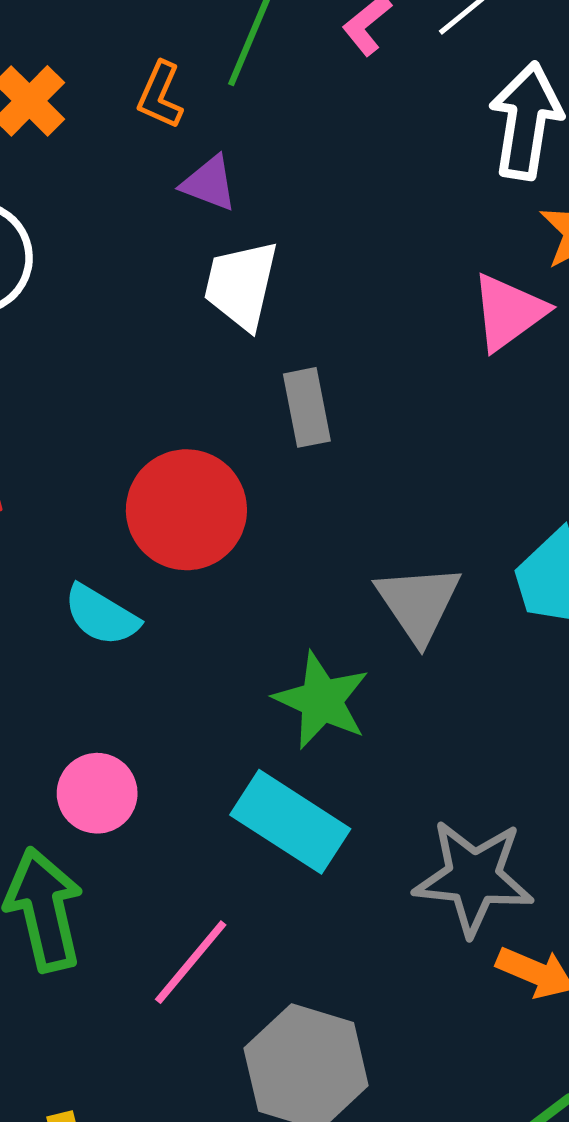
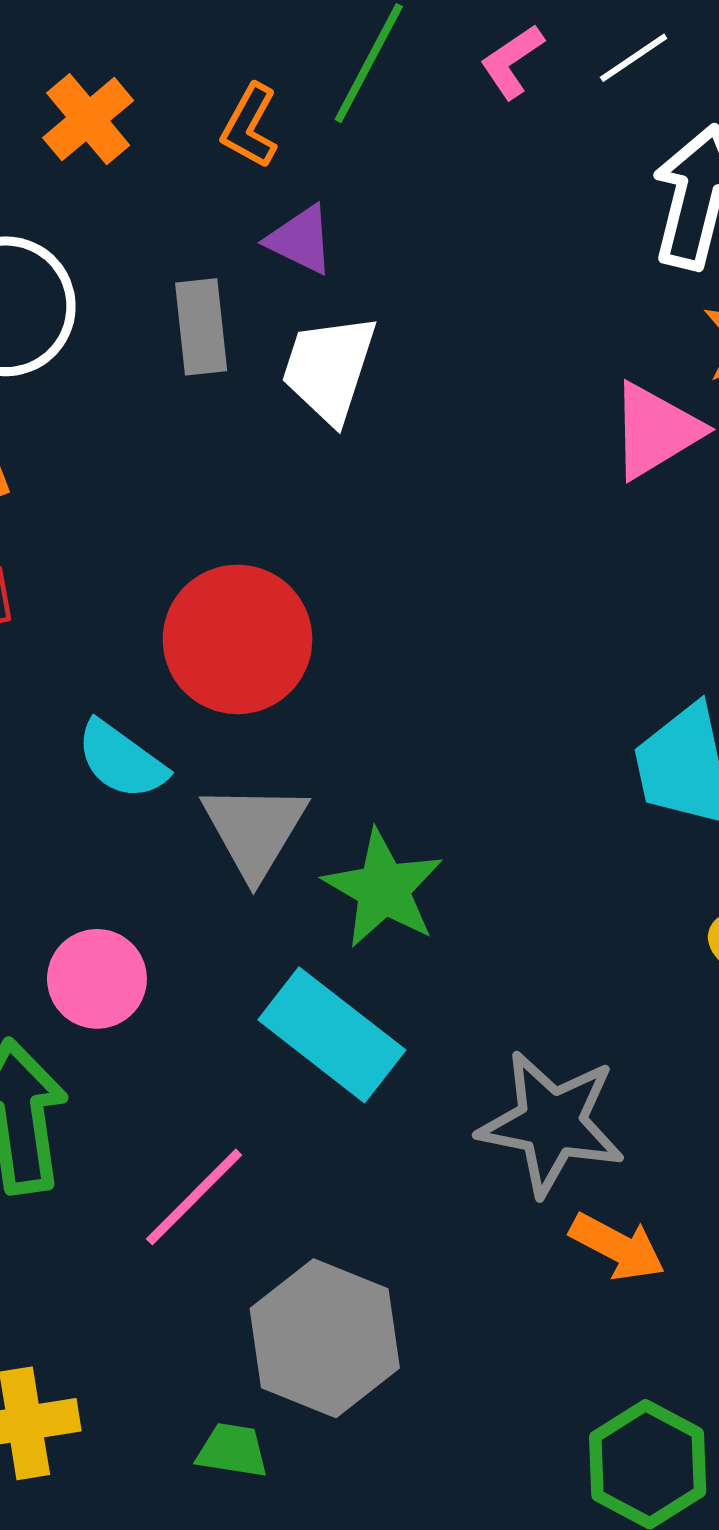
gray rectangle: (307, 407) -> (201, 327), moved
gray triangle: (418, 603) -> (254, 830), moved

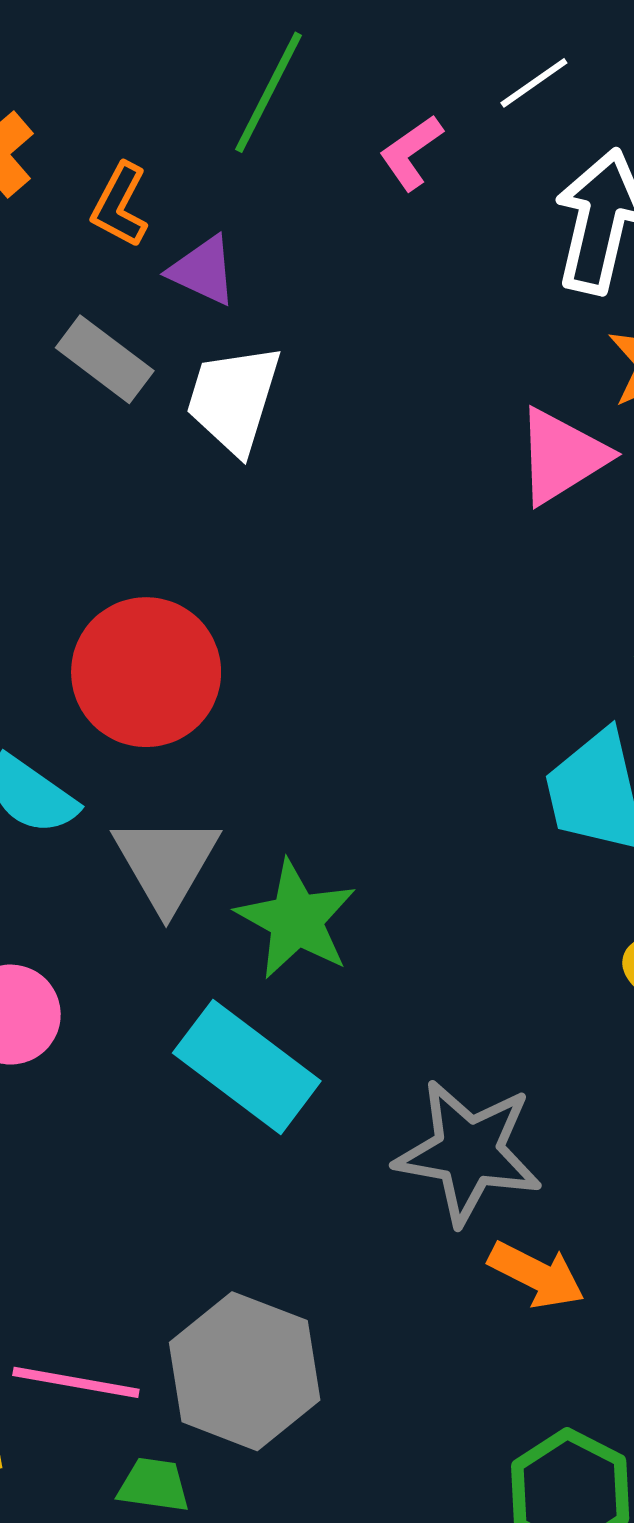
pink L-shape: (512, 62) -> (411, 153), moved
orange L-shape: (250, 126) -> (120, 205), moved
gray rectangle: (201, 327) -> (105, 359), turned -46
pink line: (194, 1197) -> (76, 1382), moved, turned 56

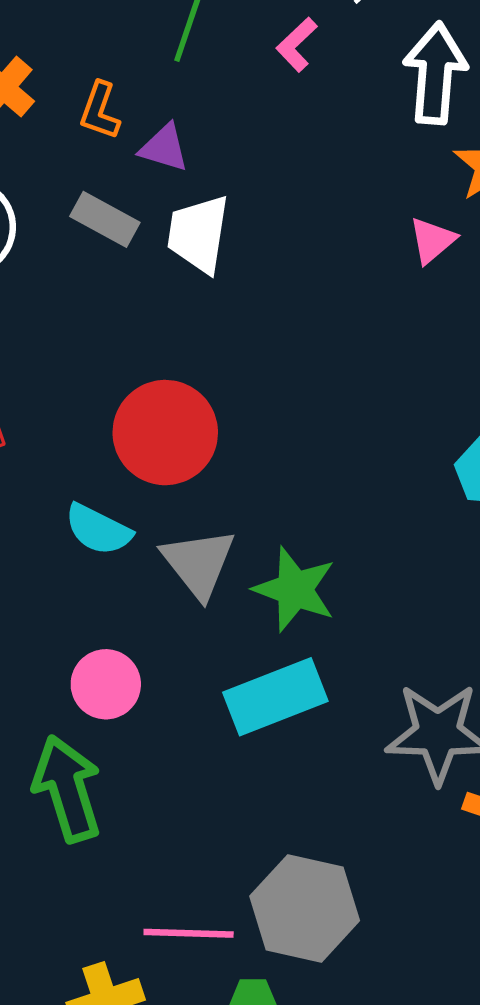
pink triangle: (562, 456) -> (432, 240), size x0.7
cyan rectangle: (247, 1067) -> (275, 697), turned -50

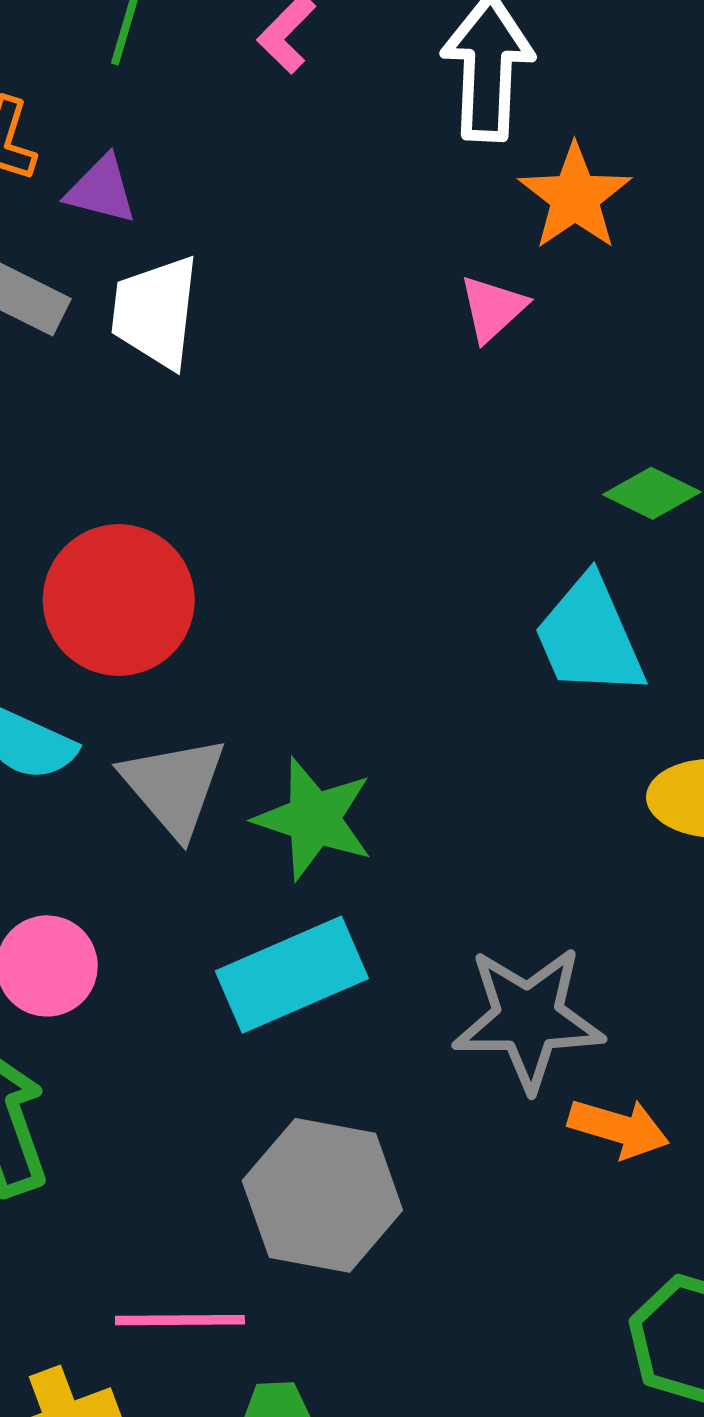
gray hexagon: (305, 908) -> (322, 1195), moved

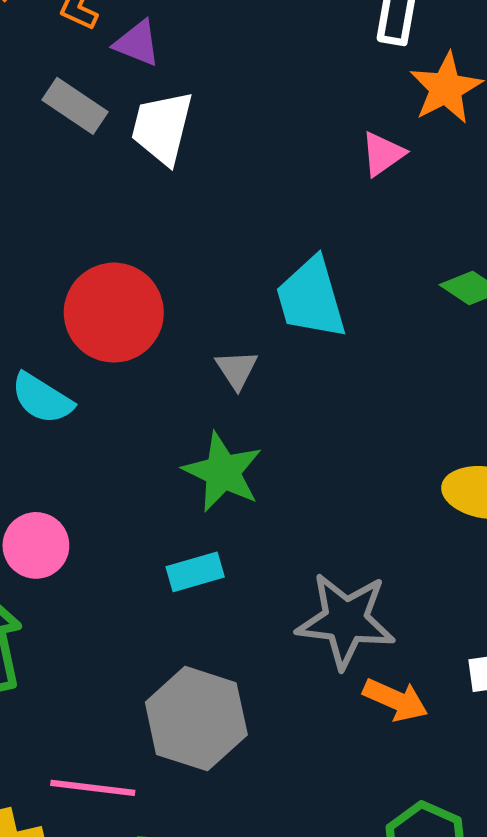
cyan trapezoid: (589, 637) -> (311, 298), moved
gray triangle: (174, 786) -> (237, 369), moved, size x0.6
cyan rectangle: (292, 975) -> (195, 572), size x0.6

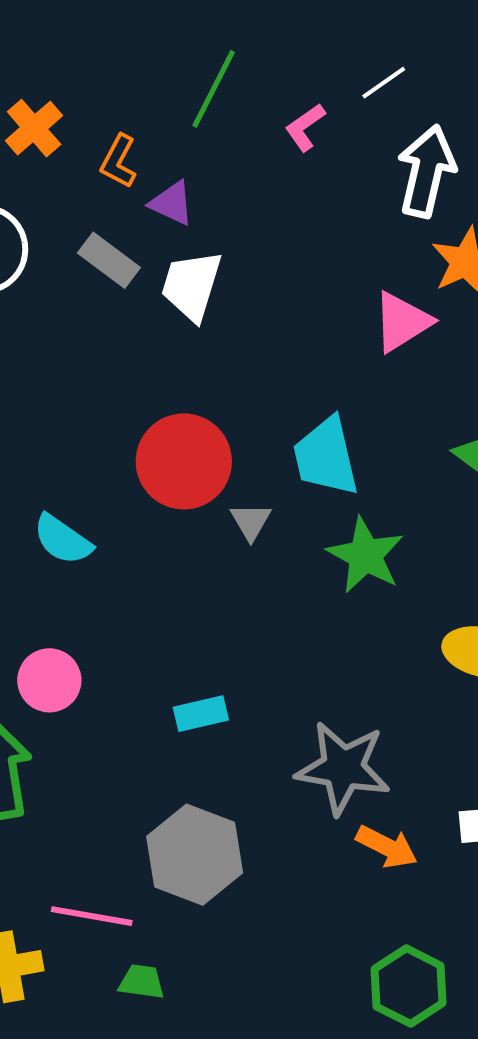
pink triangle: (383, 154) -> (402, 322), size x1.4
red circle: (114, 313) -> (184, 461), moved
green star: (223, 472) -> (365, 555), moved

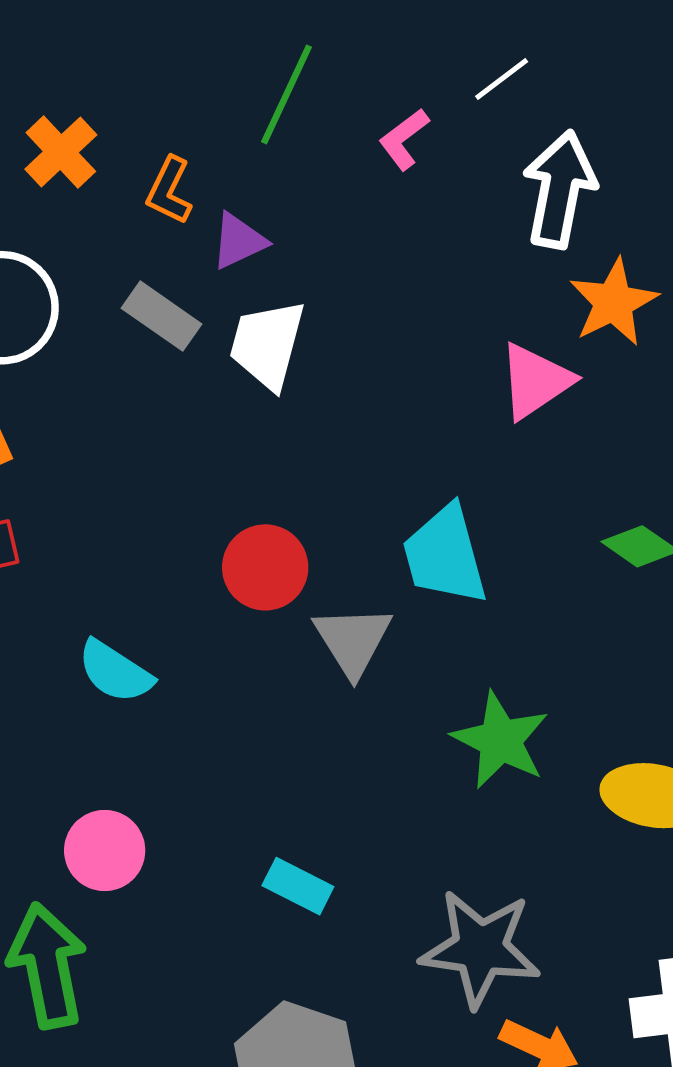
purple triangle: (172, 203) -> (239, 241), turned -48
red circle: (184, 461) -> (265, 567), size x0.7
gray triangle: (251, 521) -> (353, 640), size x1.5
green star: (365, 555) -> (500, 740), moved
cyan rectangle: (201, 714) -> (298, 886), turned 42

